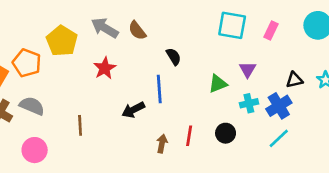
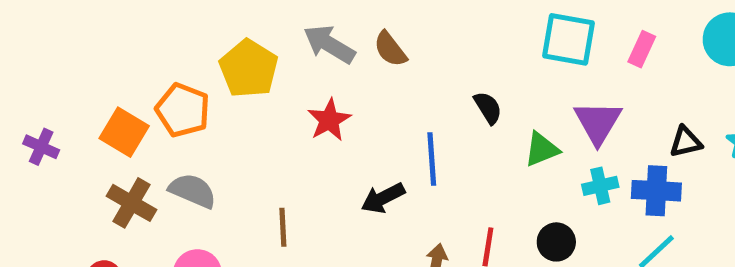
black semicircle: (174, 57) -> (488, 108), moved
purple triangle: (248, 69) -> (598, 122), size x1.5
blue cross: (279, 106) -> (656, 191), turned 35

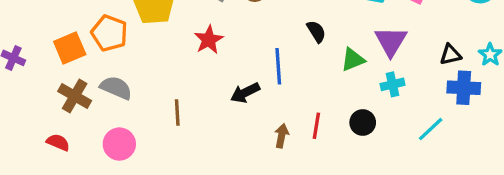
orange square: (124, 132) -> (70, 48), turned 36
blue cross: (656, 191) -> (464, 88), moved

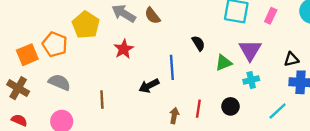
brown cross: (75, 96) -> (18, 88), moved

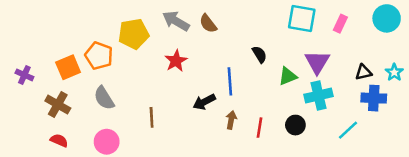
yellow pentagon: (86, 25) -> (134, 34), turned 30
cyan cross: (251, 80) -> (319, 95), size x1.5
gray semicircle: (59, 82) -> (104, 98), turned -145
brown arrow: (174, 116) -> (231, 120), moved

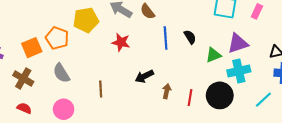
red star: (176, 61) -> (121, 42), turned -30
purple triangle: (317, 62) -> (238, 43), turned 40
blue line: (230, 81) -> (166, 38), moved
black circle: (295, 125) -> (220, 95), size x1.6

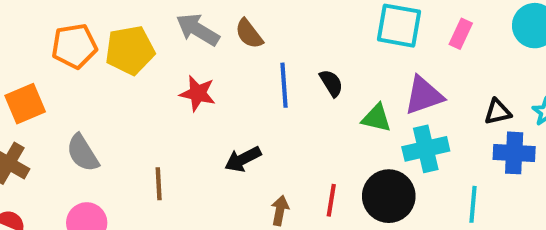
orange pentagon: (57, 38) -> (74, 46), moved, turned -30
green triangle: (213, 55) -> (376, 118), turned 35
brown arrow: (167, 91) -> (280, 211), moved
cyan line: (263, 100) -> (473, 204), turned -42

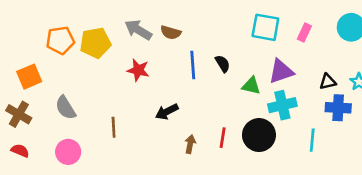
brown semicircle: (249, 34) -> (171, 32), turned -36

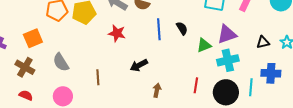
green triangle: (251, 86) -> (204, 45), turned -35
blue cross: (338, 108) -> (271, 73), moved
black circle: (259, 135) -> (226, 92), moved
red line: (223, 138) -> (196, 85), moved

